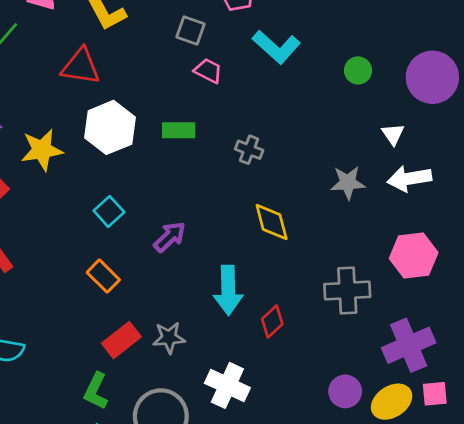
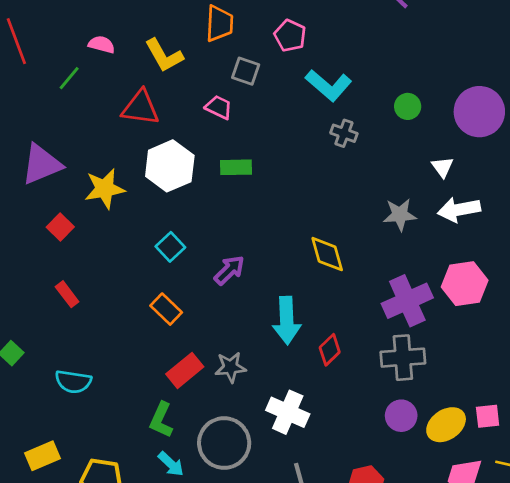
pink trapezoid: (208, 71) -> (219, 107), moved
gray cross: (249, 150) -> (344, 133), moved
gray cross: (347, 291) -> (403, 358), moved
purple cross: (409, 345) -> (407, 301), moved

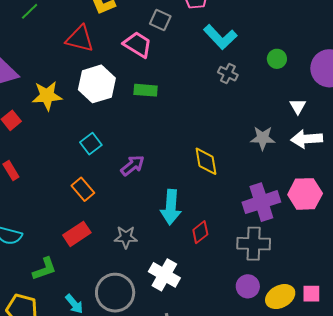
pink trapezoid: (219, 107) -> (138, 45), size x1.4
red rectangle: (185, 370) -> (77, 234), moved
green L-shape: (161, 420) -> (44, 269), moved, turned -140

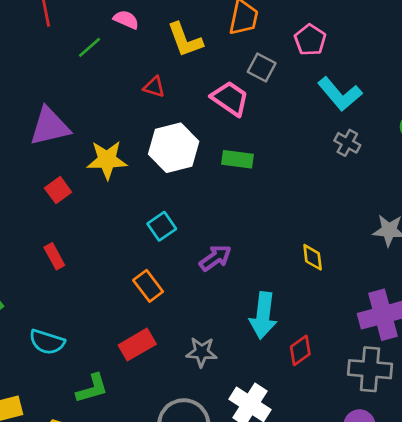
red triangle: (80, 39) -> (154, 87), size x0.6
yellow diamond: (206, 161) -> (313, 257), size x0.7

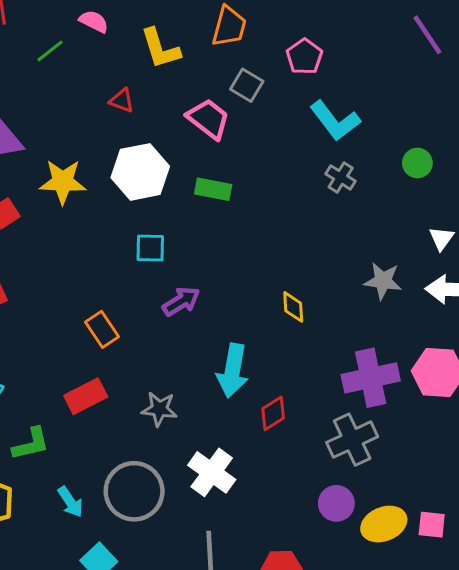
cyan square: (162, 226) -> (150, 248), moved, turned 32
gray cross: (370, 369) -> (352, 440), turned -33

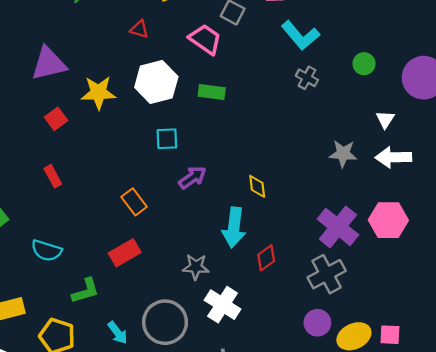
yellow diamond: (293, 307) -> (257, 186), moved
purple cross: (371, 378) -> (338, 227), turned -36
gray star: (159, 409) -> (196, 267), moved

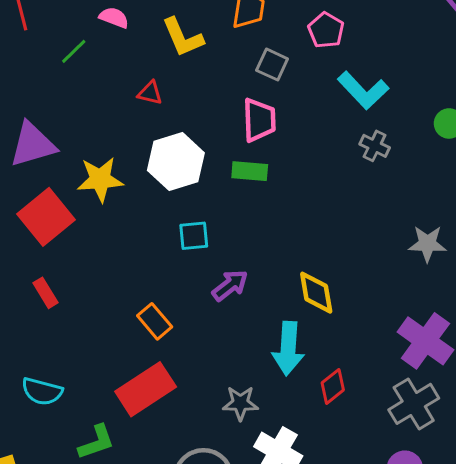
pink trapezoid: (205, 39) -> (259, 120), moved, turned 56
red square: (56, 119) -> (46, 217), size x1.8
yellow diamond: (257, 186) -> (316, 293), size x1.4
red rectangle: (125, 253) -> (146, 389), size x1.4

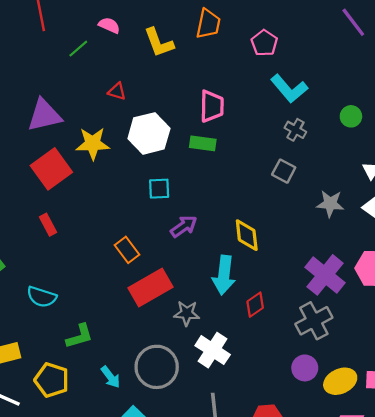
gray square: (272, 65) -> (284, 171), moved
red triangle: (150, 93) -> (117, 91), moved
red rectangle: (146, 389) -> (151, 288), moved

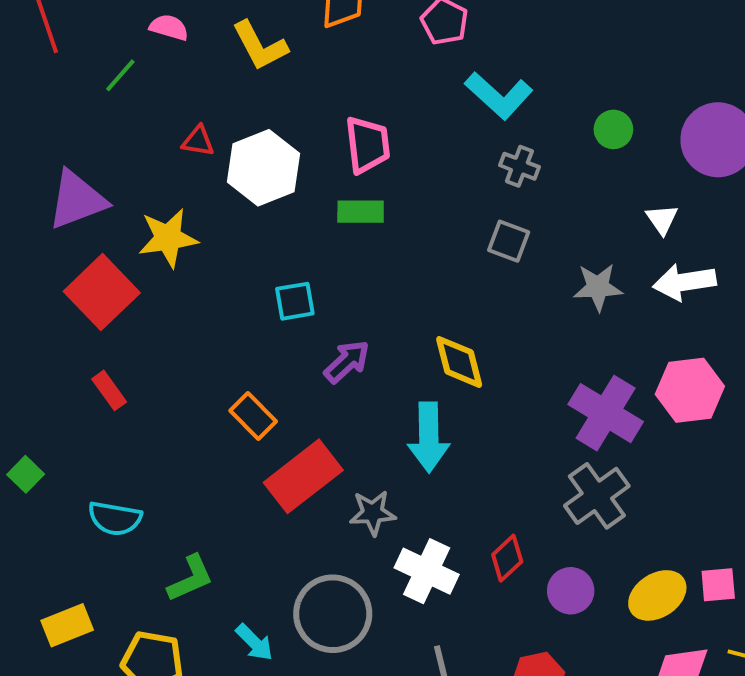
white hexagon: (149, 133) -> (263, 168), moved
red diamond: (255, 305) -> (507, 558), moved
purple circle: (305, 368) -> (571, 591), moved

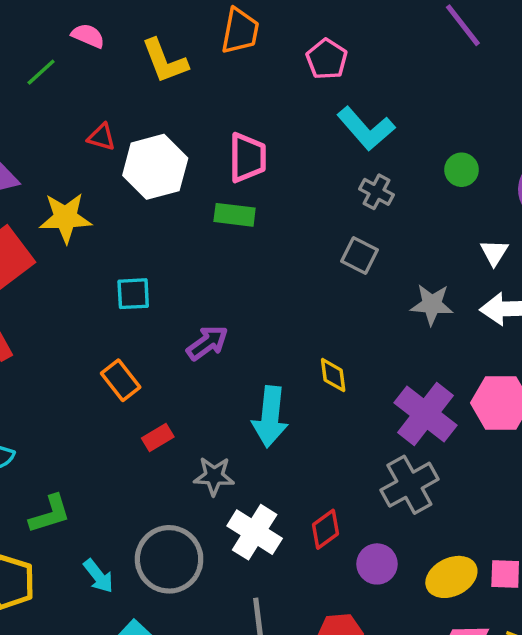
cyan square: (295, 301) -> (133, 294), moved
yellow diamond: (459, 362) -> (333, 375), moved, size x0.7
red rectangle: (303, 476) -> (158, 438), size x0.5

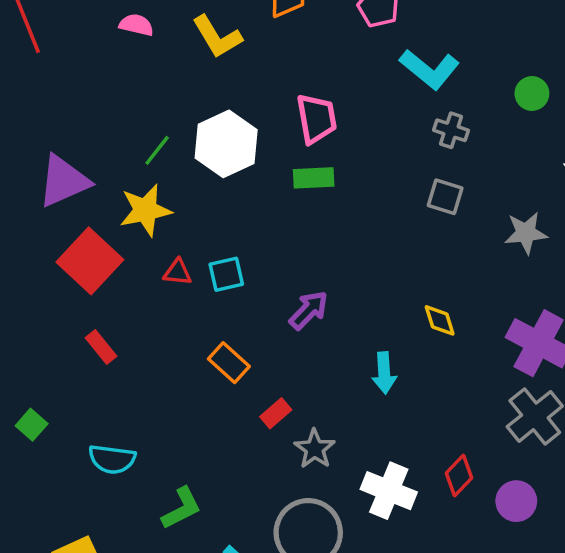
green line: (41, 72) -> (157, 150), moved
red triangle: (101, 137) -> (178, 272), moved
cyan arrow: (270, 417) -> (384, 373), size x0.7
gray star: (214, 476) -> (315, 449), moved, turned -30

